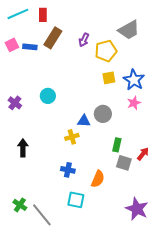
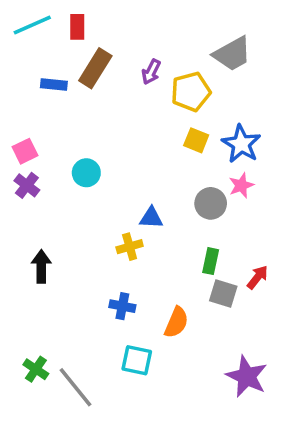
pink square: (12, 45) -> (25, 151), moved
yellow square: (109, 78) -> (196, 140), turned 32
gray circle: (103, 114) -> (211, 203), moved

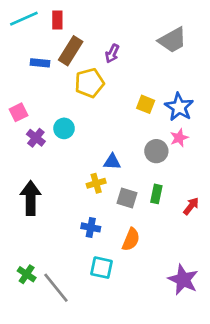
yellow pentagon: (191, 92) -> (89, 83), moved
purple cross: (27, 185) -> (36, 138), moved
black arrow: (41, 266) -> (31, 198), size x1.4
gray square: (223, 294) -> (127, 198), moved

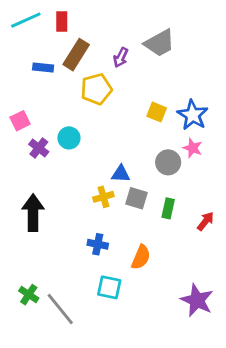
gray trapezoid: (172, 40) -> (160, 43), moved
pink star: (179, 138) -> (193, 148), turned -30
gray square: (127, 198) -> (137, 198), moved

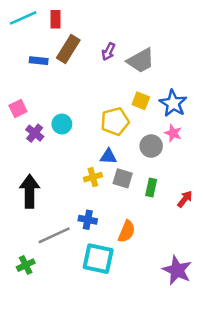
gray trapezoid: (160, 43) -> (141, 61), moved
yellow pentagon: (96, 89) -> (115, 121), moved
cyan square: (109, 287) -> (98, 259), size x1.4
green cross: (29, 295) -> (26, 265), turned 30
gray line: (60, 309) -> (54, 235), moved, turned -76

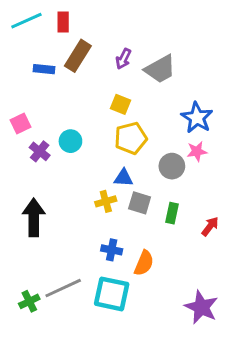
yellow square: (141, 101) -> (120, 104), moved
pink star: (173, 133) -> (197, 151), turned -30
blue cross: (88, 220) -> (112, 250), moved
gray line: (54, 235) -> (63, 288), moved

